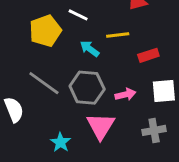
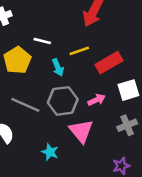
cyan arrow: (90, 49) -> (58, 67), turned -138
red rectangle: (148, 55) -> (109, 63), size x1.5

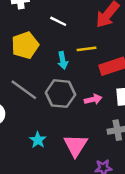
white line: (42, 41) -> (58, 21), moved
pink triangle: (81, 131) -> (76, 145), moved

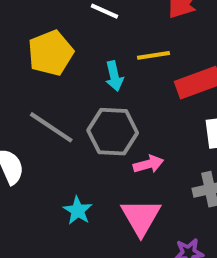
pink arrow: (93, 99) -> (148, 164), moved

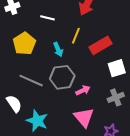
yellow line: (154, 55) -> (76, 36), turned -49
cyan star: (78, 210) -> (37, 121), moved, size x1.5

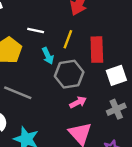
white line: (48, 18) -> (36, 30), moved
red rectangle: (101, 45) -> (97, 50), turned -60
gray hexagon: (62, 77) -> (69, 74), moved

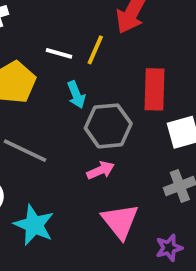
yellow line: (68, 39) -> (95, 50), moved
pink arrow: (78, 102) -> (101, 170), moved

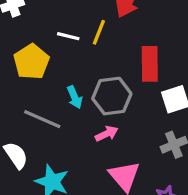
cyan arrow: (76, 95) -> (75, 97), moved

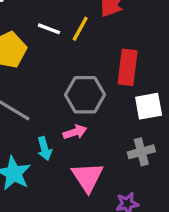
cyan arrow: (75, 97) -> (45, 149), moved

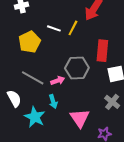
pink arrow: (75, 132) -> (58, 81), moved
gray cross: (141, 152) -> (112, 102), turned -35

